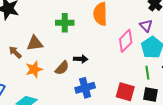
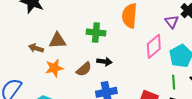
green cross: (65, 23) -> (96, 33), moved
purple triangle: (146, 26) -> (172, 22), moved
brown arrow: (15, 52) -> (36, 48), turned -32

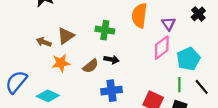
purple triangle: (172, 22) -> (168, 24), moved
brown triangle: (57, 41) -> (66, 36), turned -36

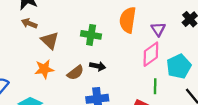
brown triangle: (66, 36) -> (50, 40), turned -42
brown arrow: (44, 42) -> (29, 23), moved
green line: (179, 85) -> (155, 86), moved

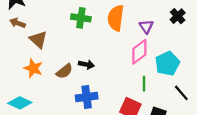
green cross: (91, 35) -> (81, 18), moved
orange star: (44, 69) -> (33, 68), turned 30

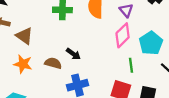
black arrow: (86, 64) -> (73, 54), turned 32
brown semicircle: (64, 71) -> (53, 63), turned -119

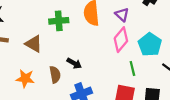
brown triangle: (24, 36) -> (34, 44), moved
brown semicircle: (53, 63) -> (55, 75), turned 70

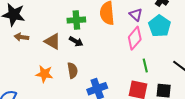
cyan pentagon: (150, 45) -> (160, 26), moved
black arrow: (74, 63) -> (76, 41), moved

